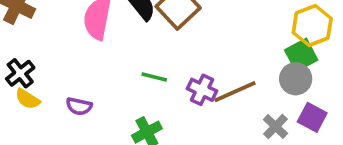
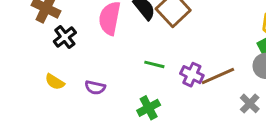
black cross: (20, 73) -> (65, 37), moved

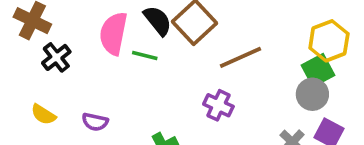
green line: (154, 64) -> (145, 56), moved
brown line: (218, 76) -> (241, 57), moved

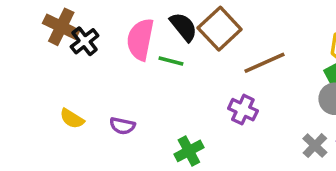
black cross: (56, 57) -> (85, 41), moved

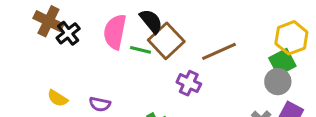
brown square: (220, 29) -> (166, 41), moved
purple cross: (243, 110) -> (189, 83), moved

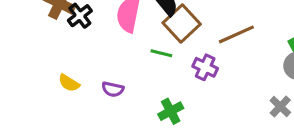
green line: (141, 50) -> (161, 53), moved

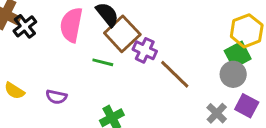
brown line: (236, 34) -> (175, 74), moved, turned 68
purple cross: (205, 67) -> (145, 50), moved

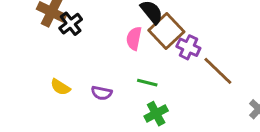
pink semicircle: (71, 25) -> (134, 38), moved, size x0.7
green line: (103, 62) -> (147, 83), moved

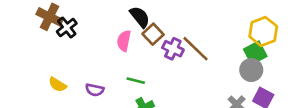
brown square: (166, 31) -> (153, 34), size x0.7
brown line: (218, 71) -> (196, 49), moved

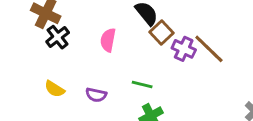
black cross: (67, 27) -> (58, 37), moved
pink semicircle: (124, 41) -> (108, 40), moved

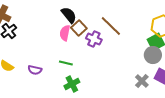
pink semicircle: (108, 40) -> (65, 33), moved
brown line: (209, 49) -> (111, 26), moved

